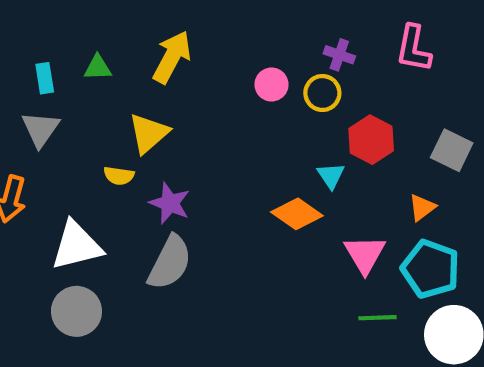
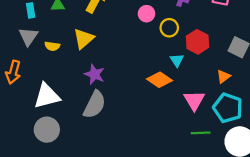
yellow circle: (322, 93) -> (169, 28), moved
yellow semicircle: (119, 176) -> (52, 46), moved

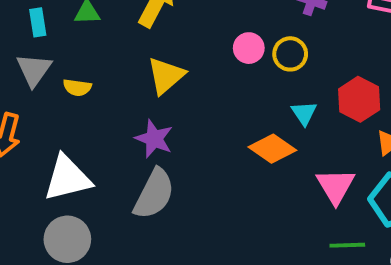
pink circle: (147, 14) -> (249, 48), moved
yellow triangle: (84, 39) -> (166, 76), moved
red hexagon: (197, 42) -> (359, 99), moved

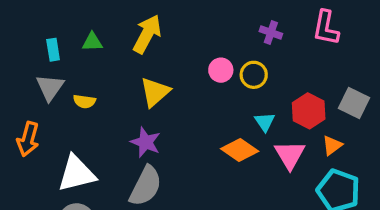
pink triangle: (335, 186) -> (290, 155), moved

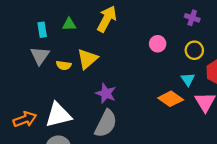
yellow circle: (254, 75) -> (194, 50), moved
yellow triangle: (155, 92) -> (87, 59), moved
orange arrow: (28, 139) -> (25, 119), moved, turned -125

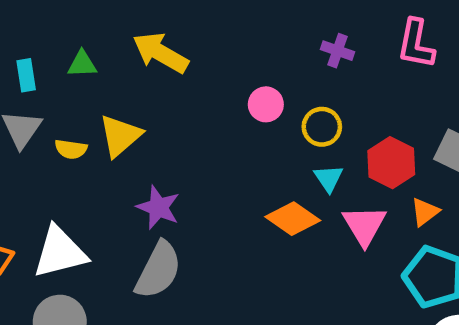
yellow arrow: (107, 19) -> (161, 53), turned -88
yellow circle: (194, 50) -> (322, 127), moved

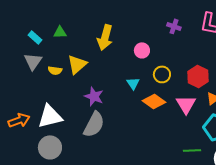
yellow arrow: (161, 53) -> (105, 37), moved, turned -105
cyan rectangle: (26, 75) -> (35, 37), turned -40
yellow circle: (322, 127) -> (162, 74), moved
cyan triangle: (329, 178) -> (133, 83), moved

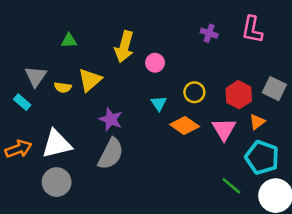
cyan rectangle: (35, 37) -> (22, 102), moved
pink circle: (142, 50) -> (155, 63), moved
green line: (192, 150) -> (231, 186), turned 42

